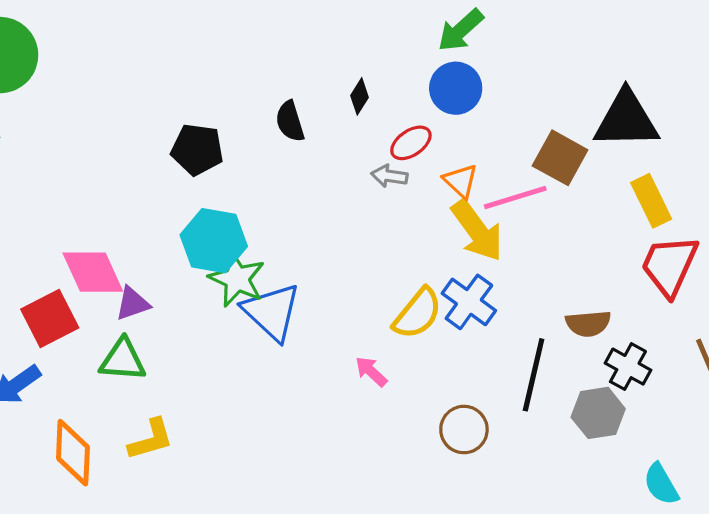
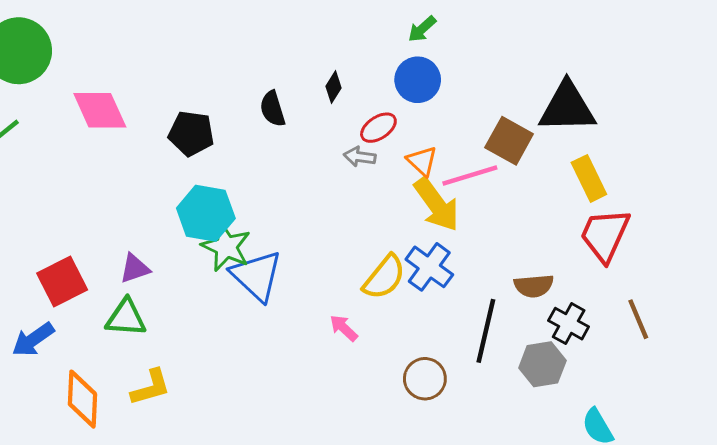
green arrow: (461, 30) -> (422, 29), size x0.7
pink diamond: (93, 272) -> (100, 110), moved

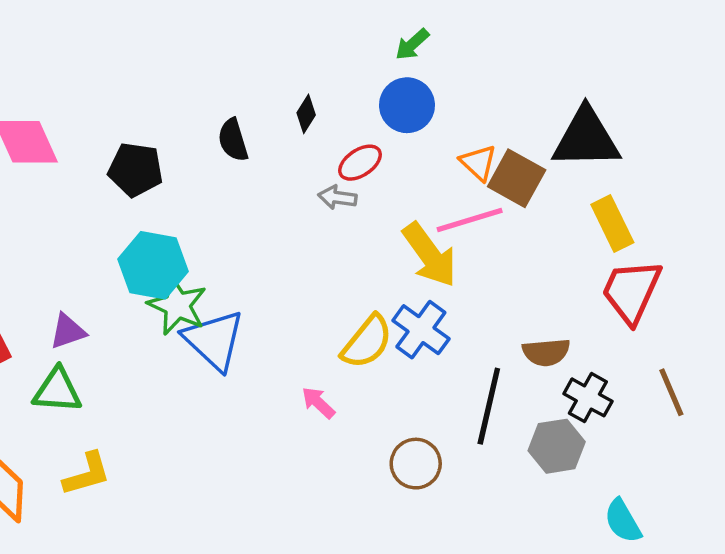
orange triangle: (422, 161) -> (478, 163), moved

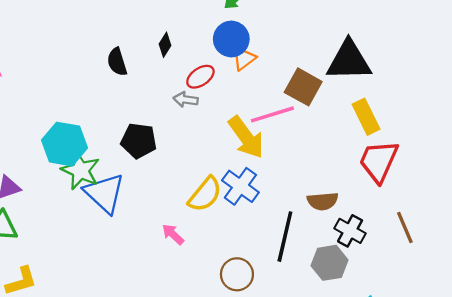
orange triangle: (478, 163) -> (244, 58), moved, turned 40
black pentagon: (136, 170) -> (139, 141), moved

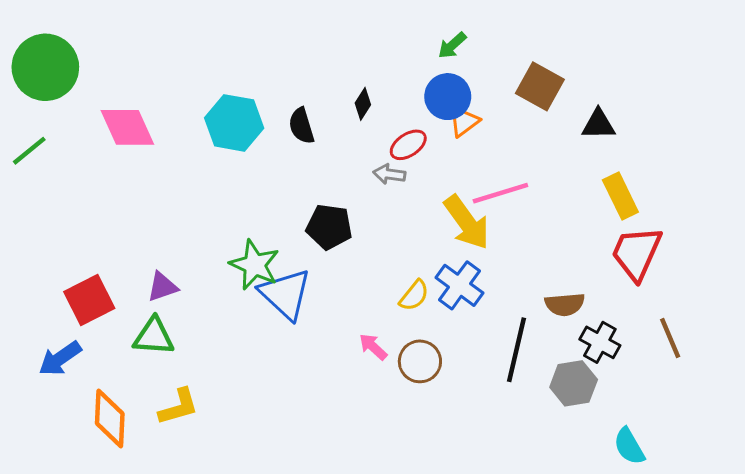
black triangle: (349, 61) -> (598, 124), size x0.6
brown square: (303, 87) -> (540, 86), moved
cyan hexagon: (65, 144) -> (234, 123), moved
yellow semicircle: (205, 194) -> (414, 296), size x0.7
brown circle: (237, 274) -> (420, 361), moved

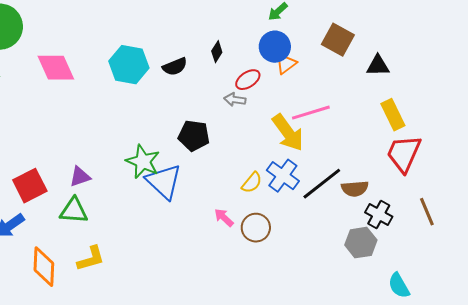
black semicircle: (301, 126) -> (175, 67), turned -95
black line: (517, 350) -> (322, 184), moved, turned 39

